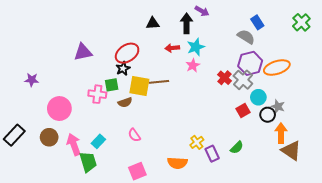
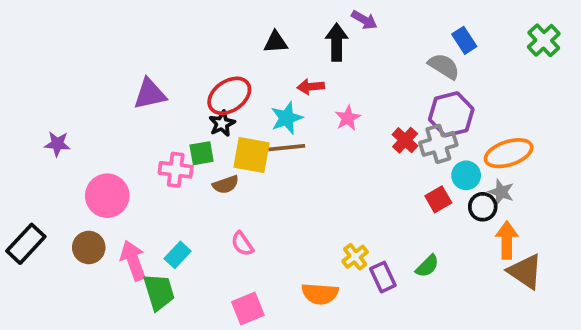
cyan star: (196, 47) -> (287, 118), moved
orange ellipse: (277, 67) -> (509, 153), moved
gray cross: (243, 80) -> (438, 144), turned 30

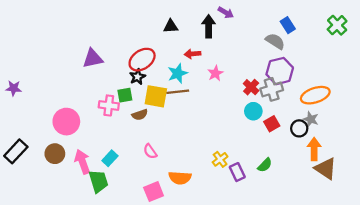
purple star: (57, 144) -> (14, 88), moved
cyan circle: (466, 175) -> (253, 111), moved
orange semicircle: (320, 294) -> (180, 178), moved

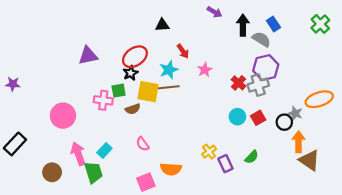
black arrow: (209, 26) -> (243, 25), moved
red arrow: (193, 54) -> (183, 51), turned -120
orange ellipse: (315, 95) -> (319, 99), moved
cyan circle: (253, 111) -> (237, 117), moved
brown circle: (55, 154) -> (52, 172), moved

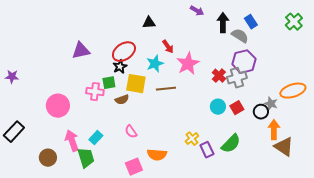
pink star: (205, 70) -> (188, 64), size x1.6
brown line: (169, 87) -> (166, 89), moved
green semicircle: (252, 157) -> (231, 144), size x1.5

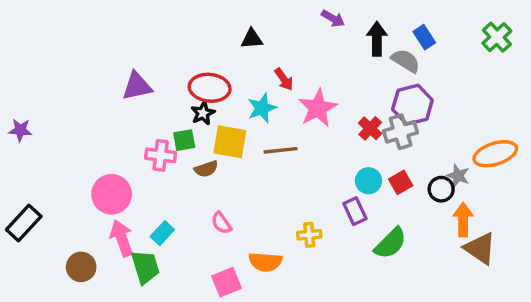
red ellipse: (124, 52) -> (210, 88), turned 40
pink circle: (58, 106) -> (112, 194), moved
yellow cross: (192, 139) -> (309, 235), moved, turned 32
purple rectangle: (207, 150) -> (355, 211), moved

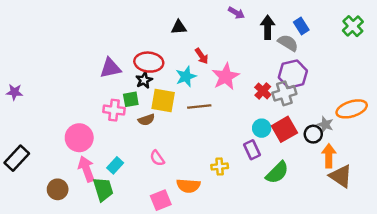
purple triangle: (137, 86) -> (110, 68), moved
red square: (401, 182) -> (284, 129), size x1.5

